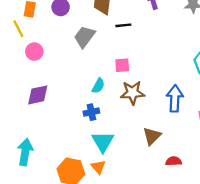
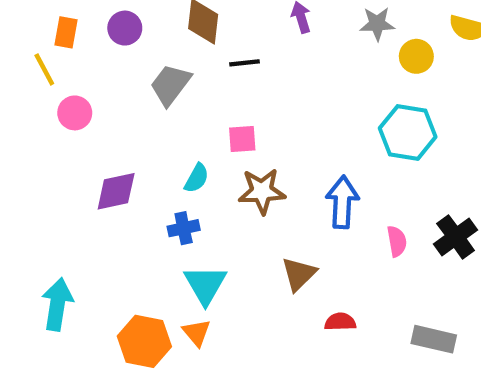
purple diamond: (38, 95) -> (116, 191), moved

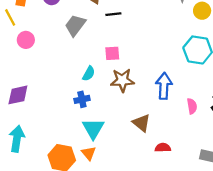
purple diamond: (116, 191) -> (18, 95), moved
brown triangle: (299, 274) -> (141, 123), turned -36

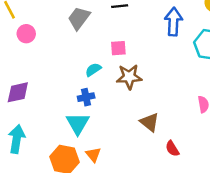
cyan semicircle: (89, 74) -> (93, 70), turned -152
blue arrow: (164, 86) -> (173, 22), moved
cyan triangle: (93, 129) -> (78, 123), moved
red semicircle: (163, 148) -> (172, 149), turned -120

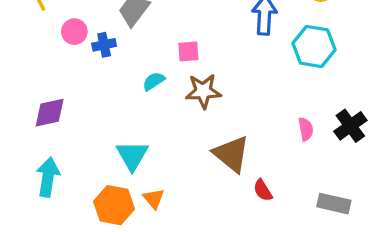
pink circle: (26, 34) -> (74, 32), moved
blue cross: (86, 97) -> (104, 45), moved
brown triangle: (150, 122) -> (231, 154), size x1.4

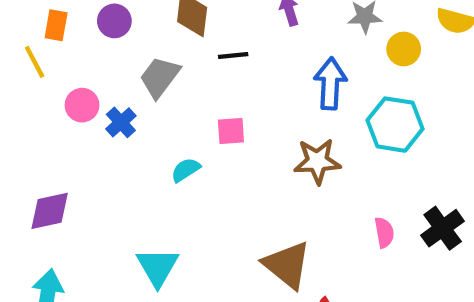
blue cross: (104, 45) -> (121, 122), turned -30
brown star: (203, 91) -> (317, 161), moved

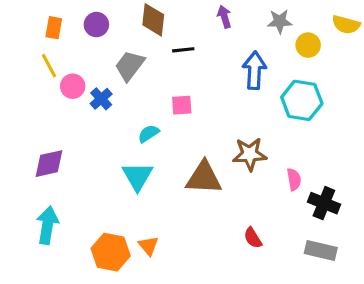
yellow line: (35, 62) -> (49, 66), moved
brown star: (317, 161) -> (250, 154), moved
black cross: (443, 228) -> (324, 203), moved, turned -32
brown triangle: (287, 265) -> (204, 178), moved, turned -36
cyan triangle: (158, 267) -> (137, 176), moved

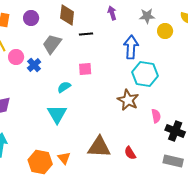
cyan hexagon: (302, 100) -> (145, 74), moved
brown star: (250, 154) -> (128, 100), turned 30
brown triangle: (204, 178) -> (99, 147), moved

